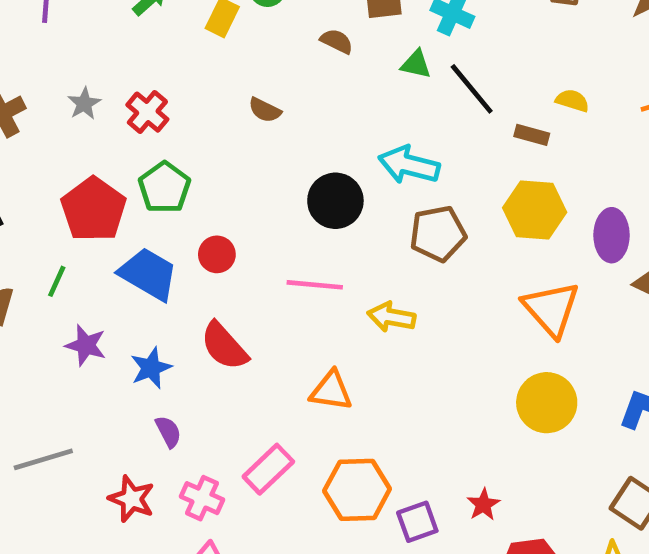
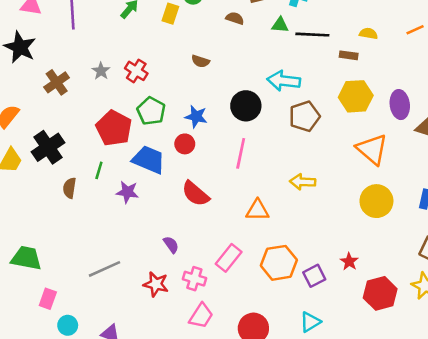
black line: (472, 89) -> (312, 35), turned -40
pink line: (315, 285) -> (241, 153), turned -76
yellow arrow: (391, 317) -> (303, 182), moved
purple star: (86, 345) -> (127, 192), moved
blue star: (151, 368) -> (196, 117), moved, turned -30

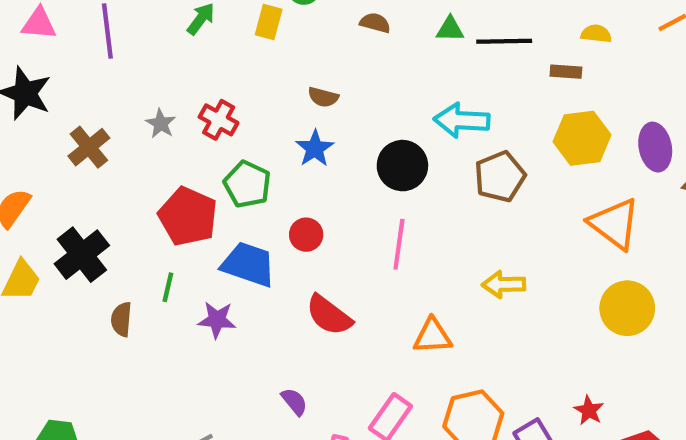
blue star: (196, 117) -> (315, 148), moved, turned 30

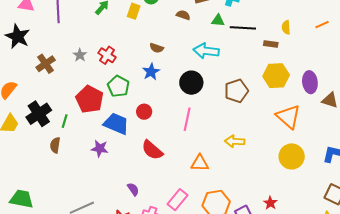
yellow semicircle: (596, 34) -> (286, 27), turned -104
cyan arrow: (462, 120) -> (206, 51), moved
green line: (168, 287) -> (65, 121), moved

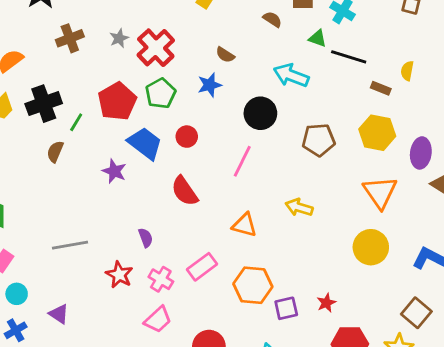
red cross: (107, 55) -> (156, 48), size x1.5

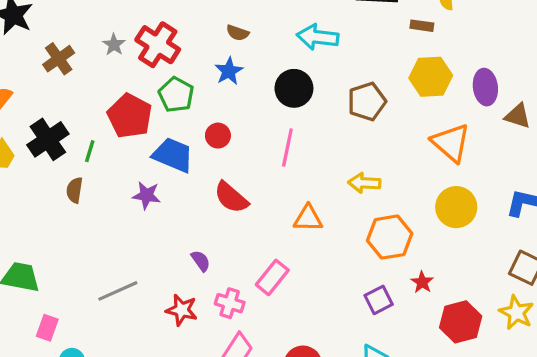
orange hexagon: (253, 285) -> (390, 237), moved

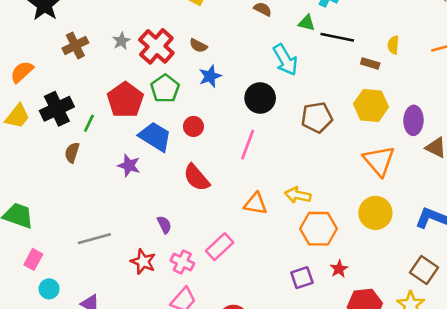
brown semicircle: (238, 33) -> (198, 46), moved
cyan arrow: (318, 37) -> (285, 60), turned -136
yellow arrow: (364, 183) -> (298, 195), moved

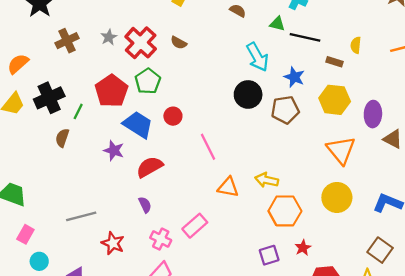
blue star: (210, 76) -> (294, 77), moved, turned -30
black circle: (260, 98) -> (248, 94), moved
pink line: (248, 145) -> (208, 147), moved, turned -48
red semicircle: (196, 178) -> (150, 167), moved, turned 100
red star: (143, 262) -> (113, 243), moved

